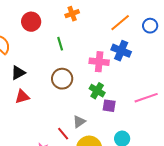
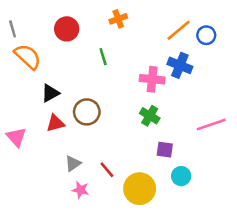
blue circle: (150, 26) -> (206, 35), moved
brown circle: (62, 79) -> (87, 112), moved
purple square: (109, 106) -> (165, 150), moved
gray triangle: (79, 122) -> (73, 163), moved

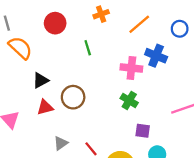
orange line: (179, 30) -> (139, 24), moved

